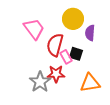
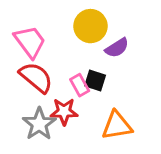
purple semicircle: (90, 33) -> (117, 48), turned -126
red semicircle: (55, 45) -> (36, 77), moved, turned 115

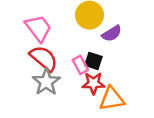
red star: (64, 112) -> (93, 83), moved
gray star: (39, 124) -> (46, 82), moved

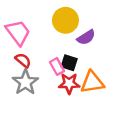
red semicircle: (44, 58) -> (23, 60), size x0.6
orange triangle: (112, 99) -> (92, 82), moved

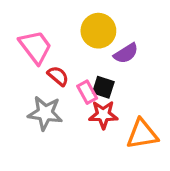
red semicircle: (23, 60) -> (58, 76), moved
gray star: (25, 82) -> (45, 113), turned -30
orange triangle: (92, 82) -> (142, 134), moved

